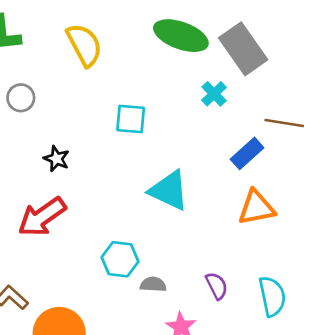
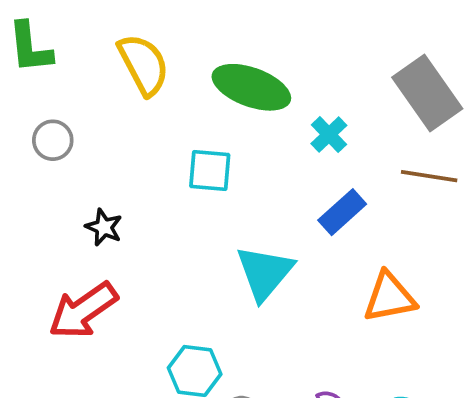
green ellipse: (181, 36) -> (251, 87), moved
gray rectangle: (243, 49) -> (427, 93), moved
blue rectangle: (247, 153) -> (342, 212), moved
cyan triangle: (169, 190) -> (265, 273), turned 45

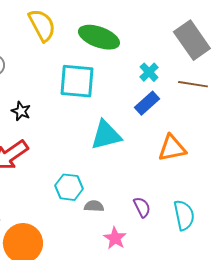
cyan cross: (329, 135) -> (149, 72), moved
cyan square: (210, 170) -> (77, 81), size x1.5
cyan triangle: (265, 273) -> (106, 135), turned 36

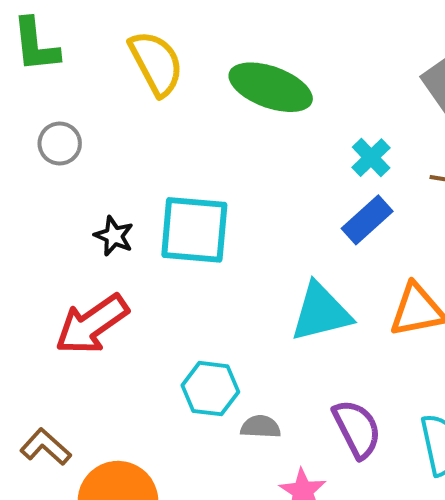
cyan square: (77, 81) -> (194, 230), moved
cyan triangle: (106, 135) -> (321, 312), moved
purple semicircle: (142, 207) -> (357, 429), size x1.4

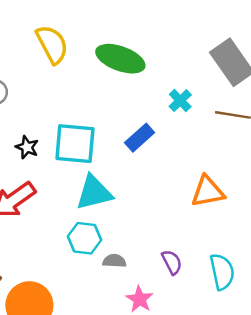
blue rectangle: (367, 220) -> (140, 138), moved
cyan triangle: (321, 312) -> (94, 193), moved
purple semicircle: (357, 429) -> (172, 262), size x0.7

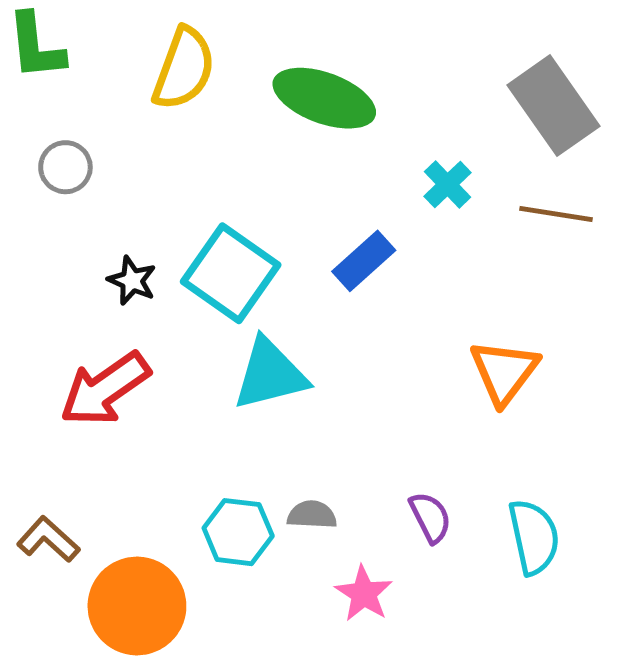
yellow semicircle: (52, 44) -> (184, 69), turned 48
cyan square: (75, 144) -> (231, 273), turned 30
orange triangle: (208, 192) -> (504, 372), turned -42
cyan hexagon: (84, 238) -> (238, 532), moved

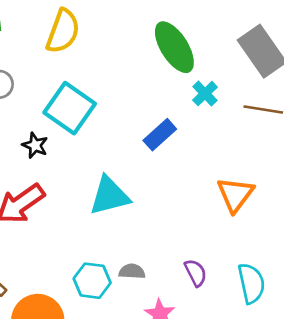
green ellipse: (324, 98) -> (174, 47), moved, turned 38
cyan square: (231, 273) -> (70, 108), moved

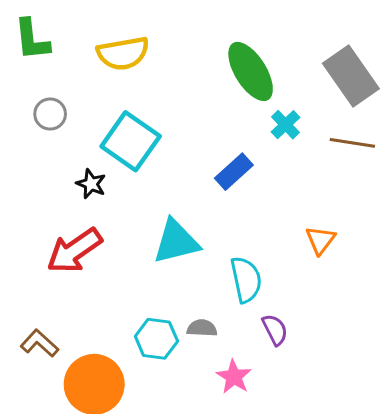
yellow semicircle: (63, 31) -> (123, 53), turned 60
orange triangle: (235, 194) -> (320, 240), size x0.7
cyan semicircle: (251, 283) -> (246, 280), moved

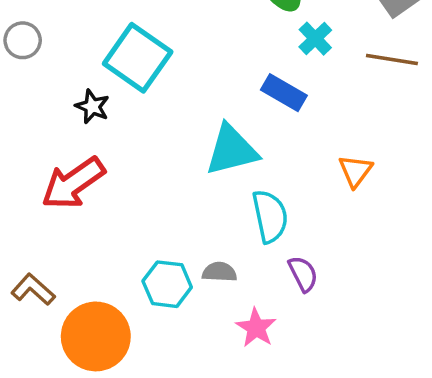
gray circle: (50, 114) -> (23, 40), moved
blue rectangle: (234, 172) -> (284, 93), moved, turned 72
cyan triangle: (176, 242) -> (232, 150), moved

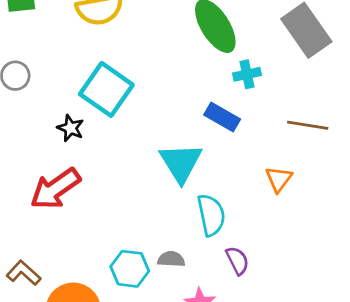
cyan cross: (315, 39) -> (247, 74), turned 32
brown line: (392, 59) -> (308, 125), moved
cyan triangle: (232, 150) -> (181, 163), turned -48

